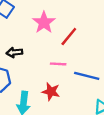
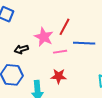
pink star: (44, 22) -> (44, 37), moved
blue line: (87, 76) -> (84, 43), moved

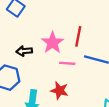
red line: (65, 27) -> (78, 36), turned -30

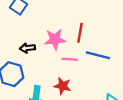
pink star: (53, 43) -> (55, 39), turned 30

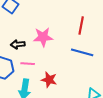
red line: (80, 33) -> (81, 25), moved
pink line: (70, 59) -> (28, 64), moved

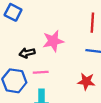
red star: (49, 80) -> (86, 81), moved

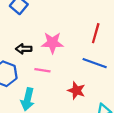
pink line: (41, 72) -> (42, 70), moved

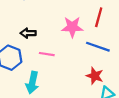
pink star: (52, 43) -> (72, 27), moved
red star: (76, 91) -> (95, 76), moved

